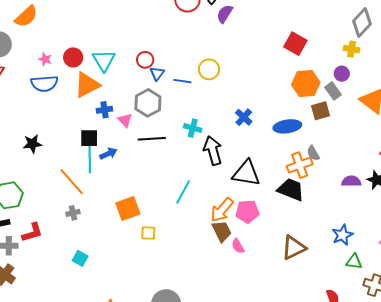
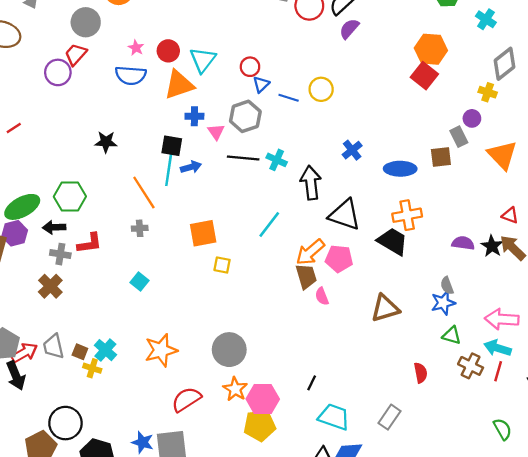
orange hexagon: (306, 84) -> (431, 49), moved
cyan cross: (193, 128) -> (277, 160), moved
gray semicircle: (313, 153) -> (447, 286), moved

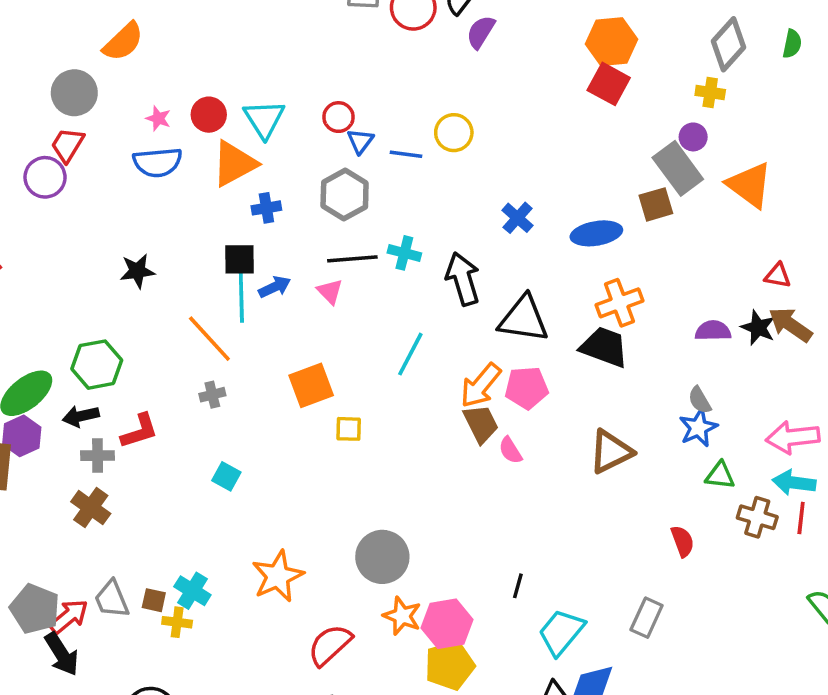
pink triangle: (216, 132) -> (330, 291), moved
gray rectangle: (459, 137) -> (678, 168), size x1.6
cyan trapezoid: (334, 417) -> (561, 632), turned -60

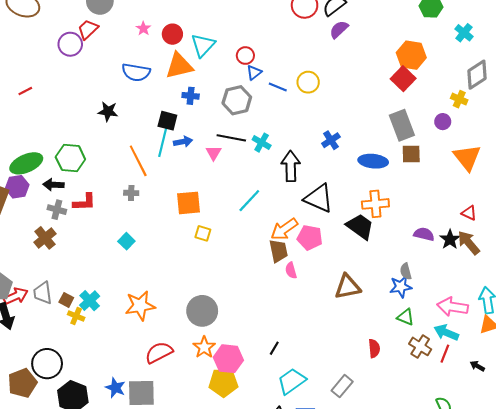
blue semicircle: (158, 162) -> (136, 72), moved
gray rectangle: (678, 168) -> (402, 125), moved

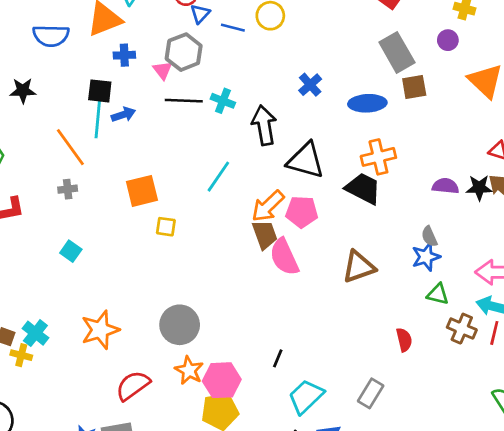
pink triangle: (214, 153) -> (163, 70), moved
black star: (450, 239) -> (479, 188), turned -30
pink semicircle: (291, 270) -> (284, 257), size x1.8

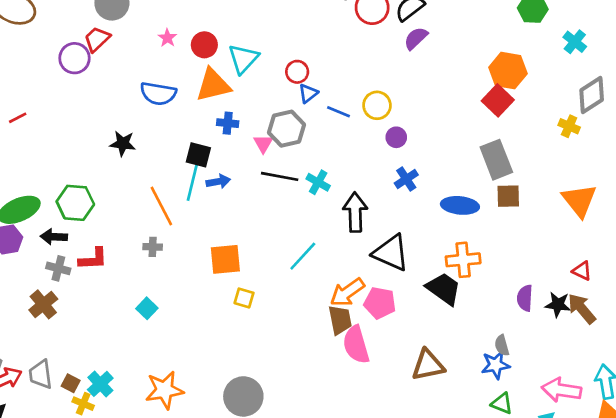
purple circle: (448, 40) -> (396, 137), moved
purple semicircle: (445, 186) -> (525, 298), turned -100

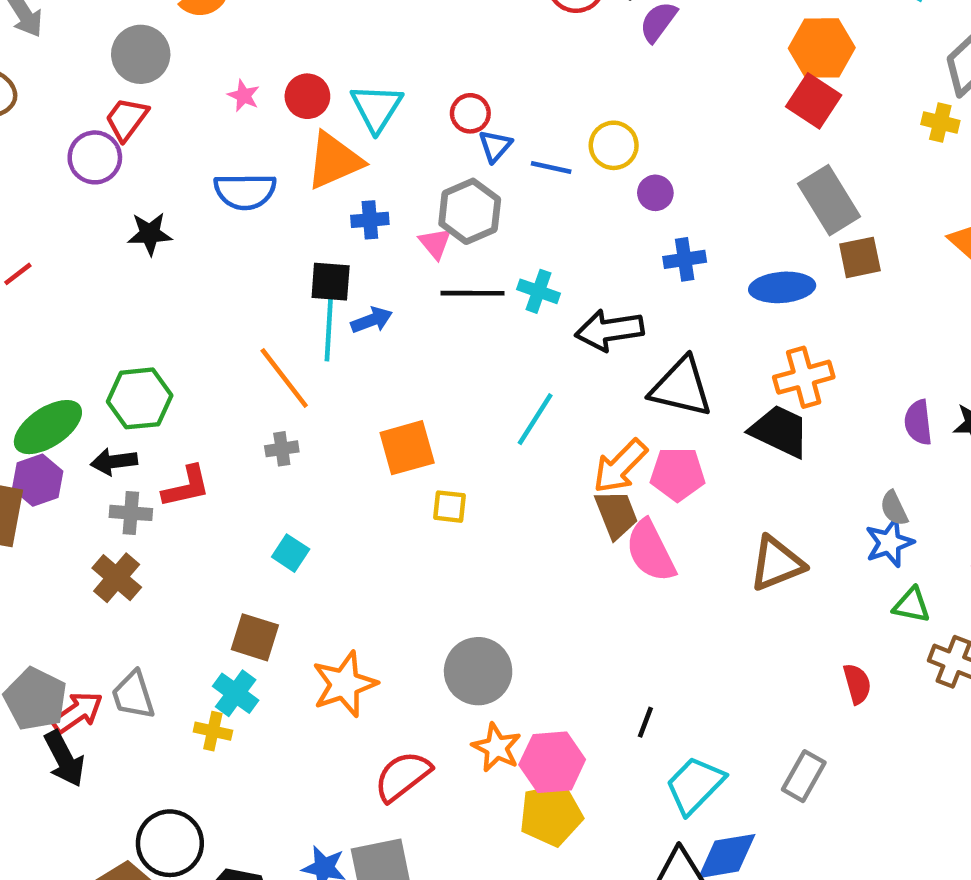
black star: (123, 143) -> (150, 234), moved
blue cross: (406, 179) -> (685, 259), turned 35
black arrow: (355, 212) -> (609, 330), turned -87
brown square: (71, 383) -> (255, 637), moved, size x1.5

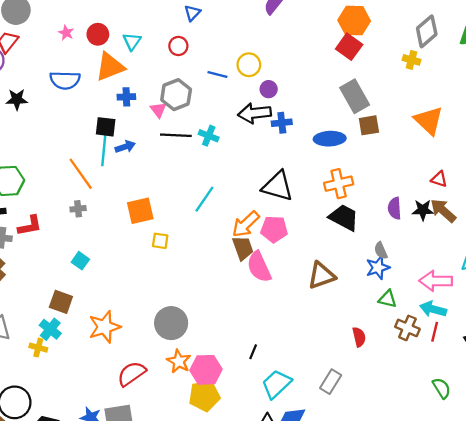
cyan triangle: (377, 108) -> (132, 41), size x0.7
blue triangle: (495, 146) -> (192, 13), moved
black arrow: (609, 330) -> (254, 113), moved
black trapezoid: (780, 431) -> (344, 217), moved

